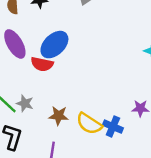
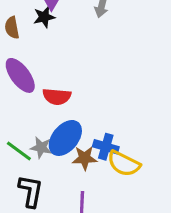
blue ellipse: (54, 45) -> (65, 138), moved
blue cross: (113, 127) -> (106, 147), moved

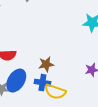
brown star: (85, 158) -> (46, 64), moved

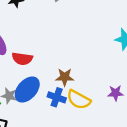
yellow semicircle: (55, 92) -> (79, 100), moved

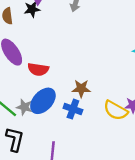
yellow semicircle: (79, 100) -> (116, 110), moved

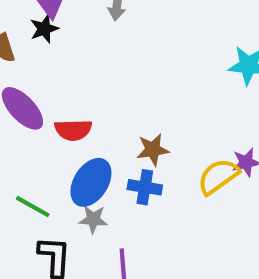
gray star: (24, 107) -> (93, 219), moved
yellow semicircle: (116, 110) -> (218, 176), turned 125

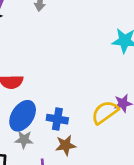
brown star: (153, 150) -> (66, 145), moved

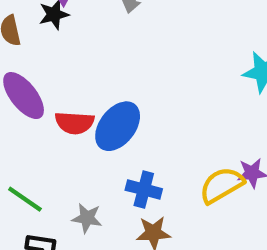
blue ellipse: (23, 116) -> (118, 126), moved

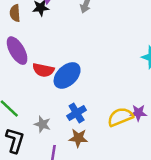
blue cross: (144, 189) -> (77, 113), turned 36

